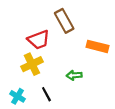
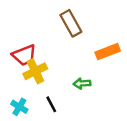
red trapezoid: (39, 40) -> (24, 55), moved
orange rectangle: (97, 46) -> (108, 52), turned -35

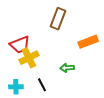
brown rectangle: (71, 23) -> (58, 19), turned 50
cyan cross: (19, 107) -> (16, 87), turned -32

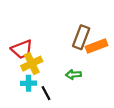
brown rectangle: (58, 19) -> (81, 37), moved
cyan cross: (16, 87) -> (28, 83), moved

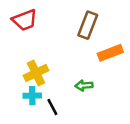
brown rectangle: (81, 37) -> (88, 25), moved
red trapezoid: (22, 49) -> (25, 20), moved

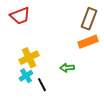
brown rectangle: (88, 25) -> (89, 19), moved
cyan cross: (32, 96) -> (26, 76), turned -32

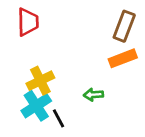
red trapezoid: (20, 16) -> (28, 22), turned -70
cyan cross: (26, 76) -> (36, 106), size x1.5

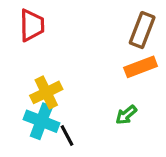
green arrow: (93, 95) -> (126, 115), moved, turned -36
cyan cross: (36, 106) -> (41, 121), turned -36

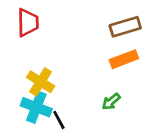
brown rectangle: (142, 30) -> (125, 27), turned 52
yellow cross: (46, 92) -> (41, 82), turned -32

